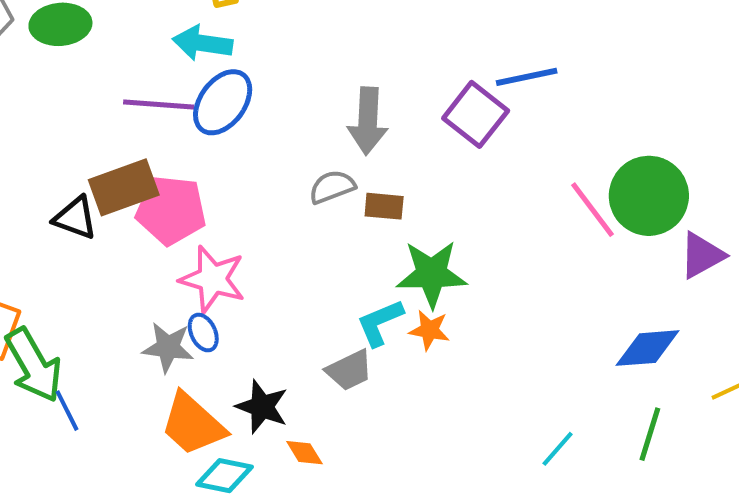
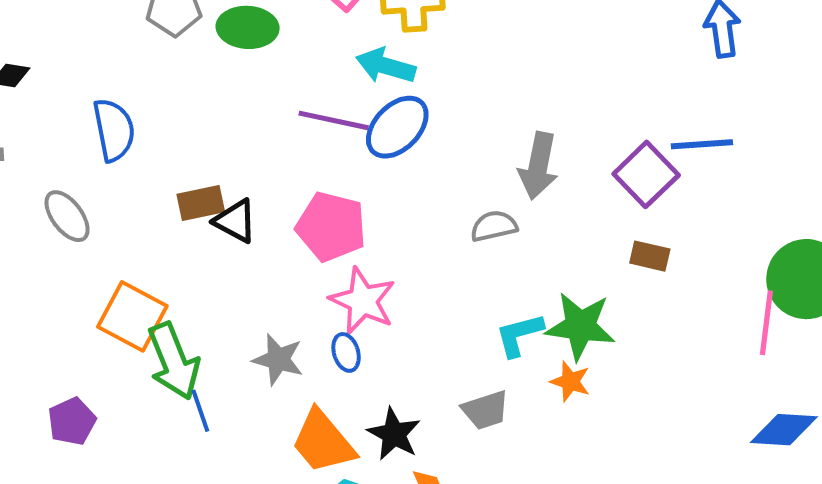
brown rectangle: (124, 187) -> (201, 203), moved, size x0.7
brown rectangle: (384, 206) -> (650, 256), moved
pink line: (593, 210) -> (766, 323), moved, turned 36
cyan L-shape: (380, 323) -> (519, 335), moved
gray star: (168, 347) -> (278, 359), moved

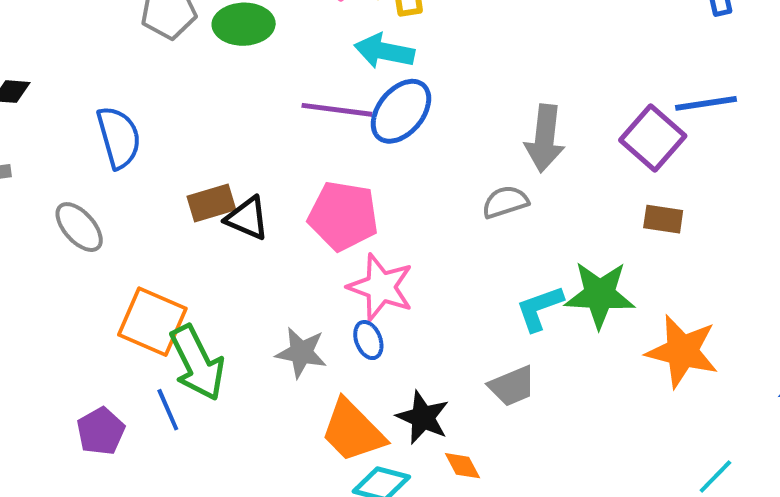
orange star: (570, 382) -> (682, 351), moved, size x1.8
blue line: (200, 411) -> (168, 410), moved

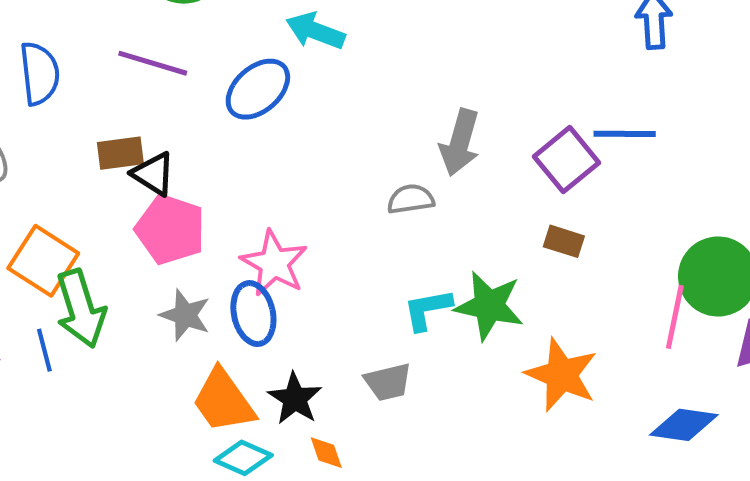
purple line: (337, 110) -> (153, 63), moved
blue ellipse: (401, 111) -> (258, 89), moved
pink pentagon: (343, 216) -> (170, 229), moved
blue ellipse: (368, 340) -> (253, 314), size x1.6

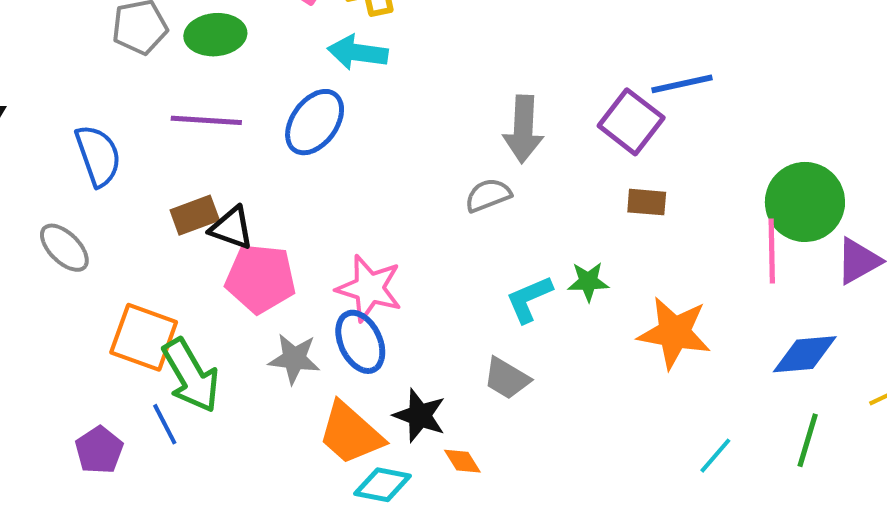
green star: (489, 306) -> (588, 282), size x0.6
gray trapezoid: (388, 382) -> (507, 378), turned 57

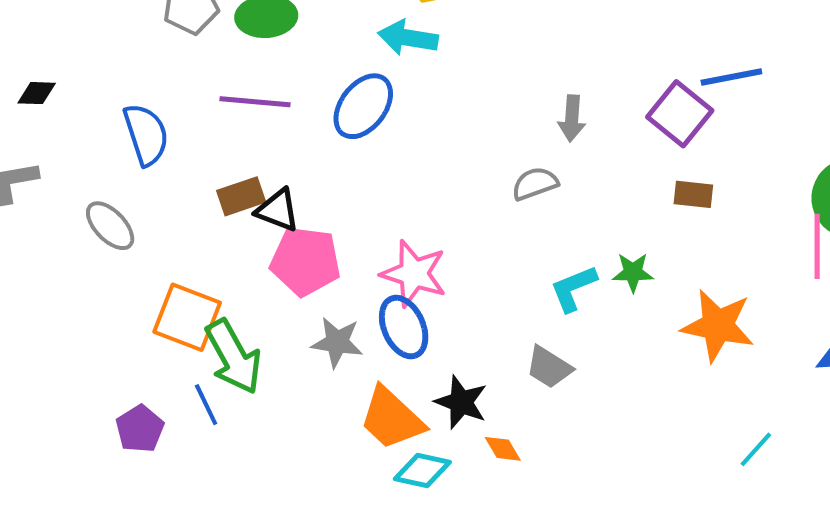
gray arrow: (523, 129) -> (572, 118), size x0.7

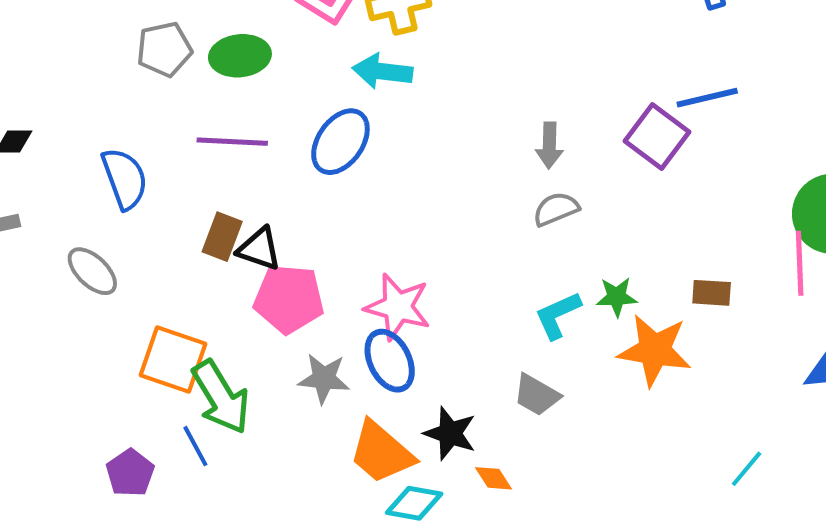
gray semicircle: (535, 184) -> (556, 209), moved
brown rectangle: (693, 194) -> (712, 293), moved
brown rectangle: (241, 196) -> (222, 237), turned -48
orange star: (718, 326) -> (655, 350), moved

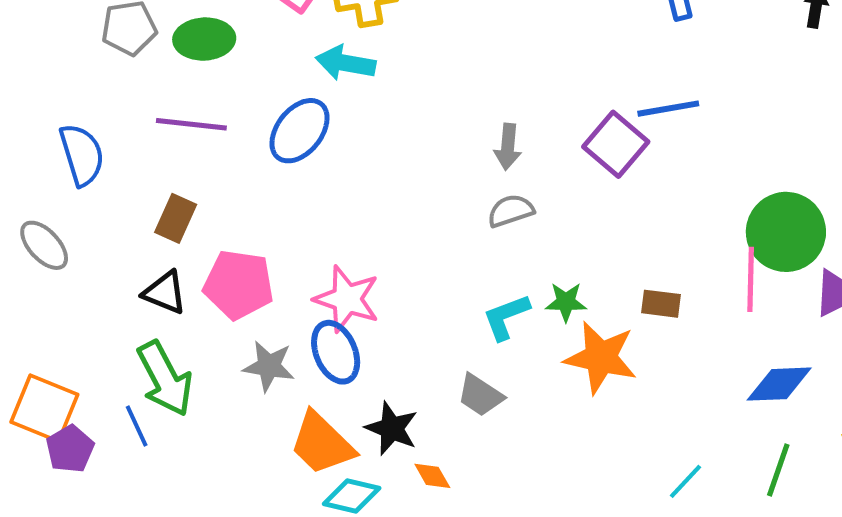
black triangle: (259, 249) -> (165, 293), moved
orange square: (173, 359) -> (44, 408), moved

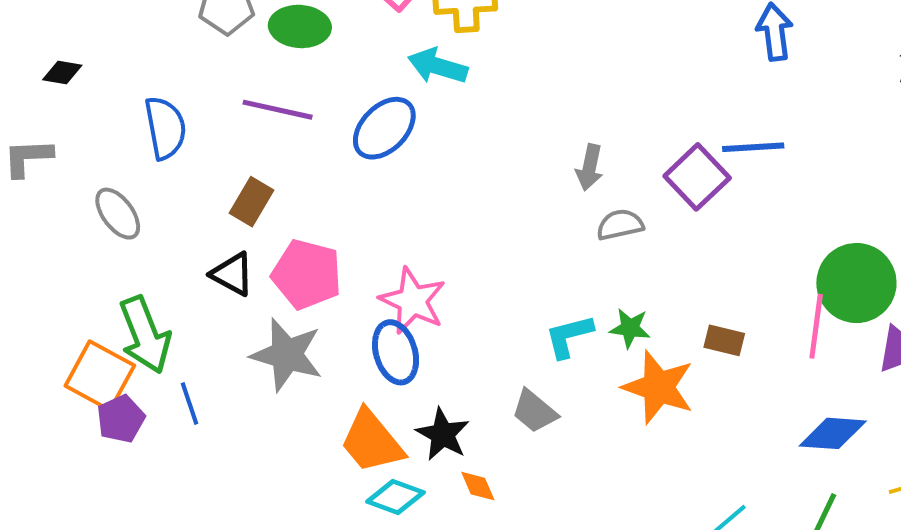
gray semicircle: (511, 211) -> (620, 225), moved
gray star: (269, 366) -> (287, 355), moved, size x1.4
green arrow: (165, 379) -> (145, 335), moved

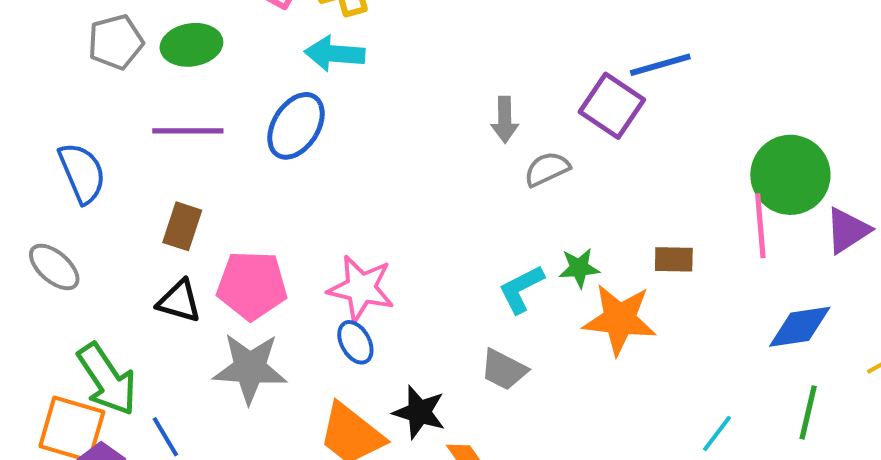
blue ellipse: (396, 352) -> (355, 342), size x0.7

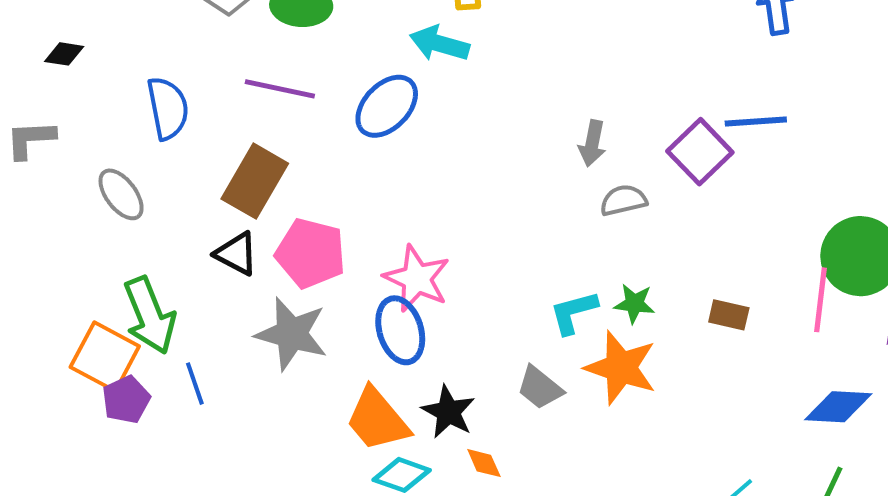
brown rectangle: (182, 226) -> (255, 181), size x1.5
orange star: (620, 319) -> (621, 368), moved
blue ellipse: (355, 342) -> (400, 330), size x1.5

